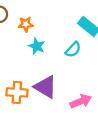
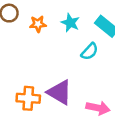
cyan star: (37, 46) -> (70, 23), moved
pink arrow: (81, 101) -> (98, 108), turned 35

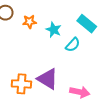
cyan star: (70, 23) -> (54, 30), moved

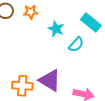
orange star: (30, 22) -> (31, 12), moved

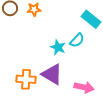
cyan star: (56, 29) -> (58, 47), moved

